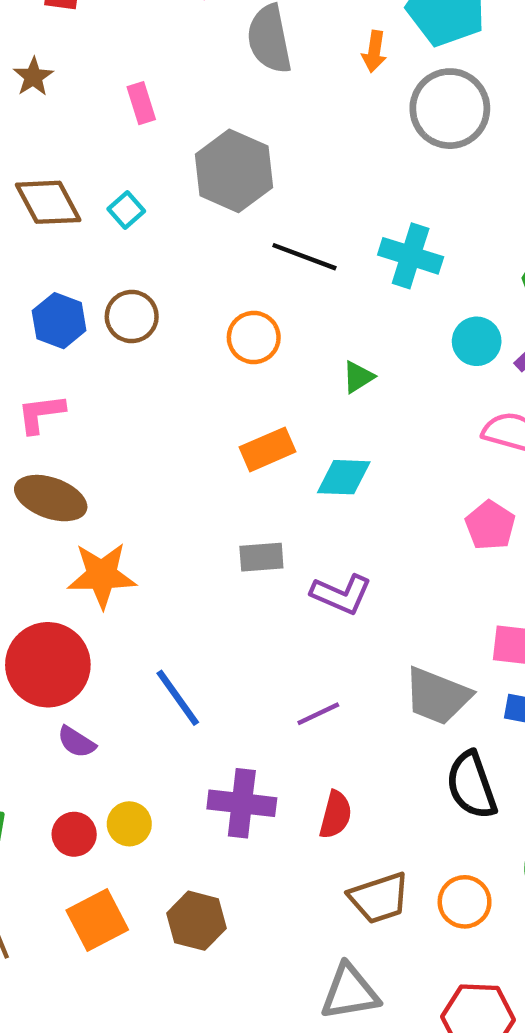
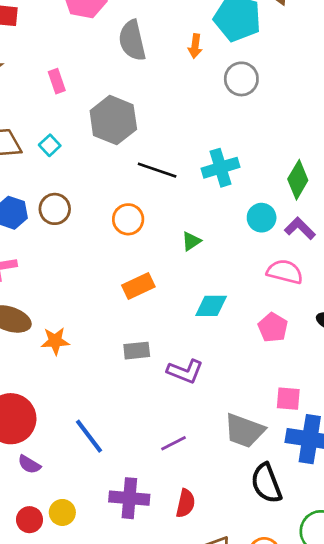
gray circle: (450, 109) -> (241, 79), size x0.7
cyan cross: (411, 256) -> (221, 168), turned -33
cyan diamond: (344, 477) -> (211, 306), moved
orange star: (102, 575) -> (55, 341), moved, size x0.7

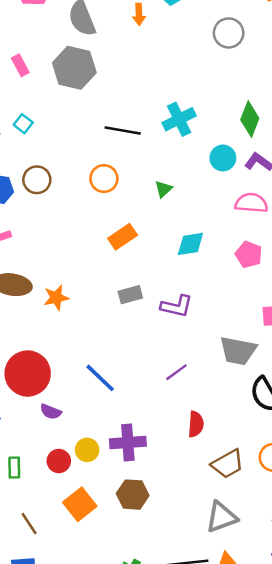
gray circle: (241, 79) -> (229, 33), moved
gray hexagon: (113, 120) -> (74, 68), moved
purple cross: (129, 498) -> (128, 443), moved

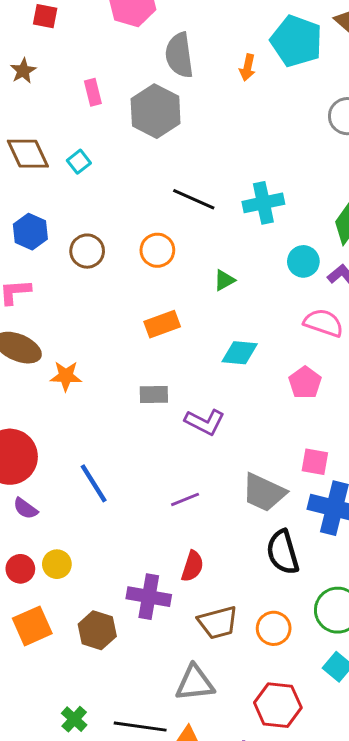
brown circle: (37, 180) -> (87, 251), moved
purple cross: (128, 443) -> (149, 597), moved

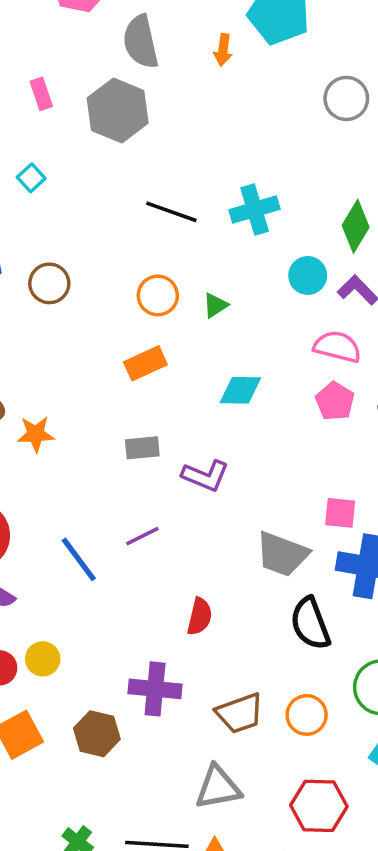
orange circle: (157, 250) -> (158, 295), moved
pink pentagon: (305, 383) -> (335, 401), moved
purple line: (185, 499) -> (142, 536), moved
red semicircle: (192, 566) -> (200, 617), moved

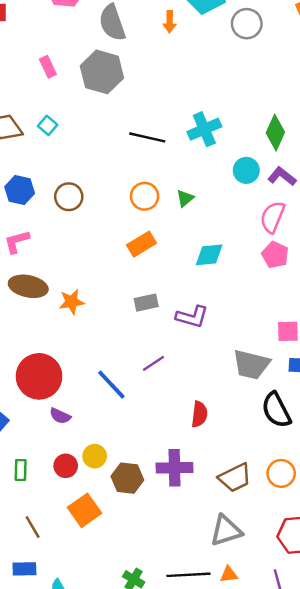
gray circle: (346, 98) -> (247, 24), moved
pink semicircle: (337, 347) -> (273, 217), turned -76
brown hexagon: (97, 734) -> (127, 478), moved

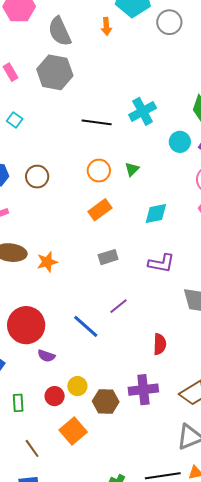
purple L-shape: (192, 317) -> (161, 263), moved

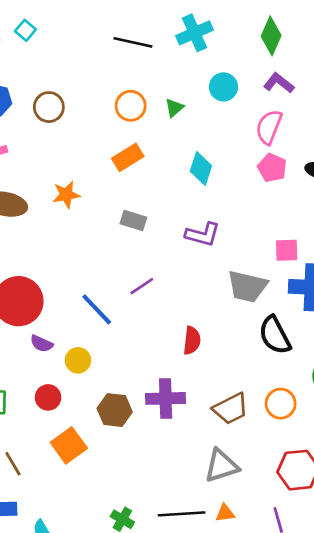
cyan circle: (180, 142) -> (223, 87), moved
cyan diamond: (156, 214) -> (201, 168), turned -65
gray rectangle: (108, 257) -> (133, 220), turned 30
orange star: (47, 262) -> (66, 195), moved
yellow circle: (77, 386) -> (78, 360), moved

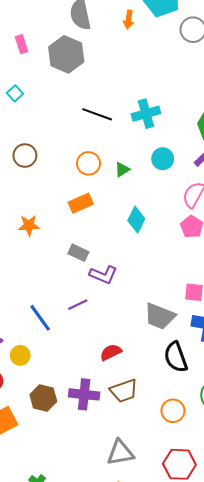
purple L-shape: (203, 234) -> (103, 275), moved
red semicircle: (192, 340) -> (111, 352), turned -130
brown trapezoid: (231, 409) -> (124, 391), moved

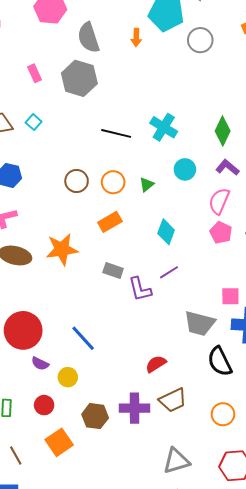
cyan cross: (146, 114) -> (164, 127), turned -36
brown circle: (25, 156) -> (77, 181), moved
orange star: (29, 225) -> (62, 249), size x1.5
purple L-shape: (103, 275) -> (140, 289), turned 60
purple line: (78, 305) -> (169, 272), moved

